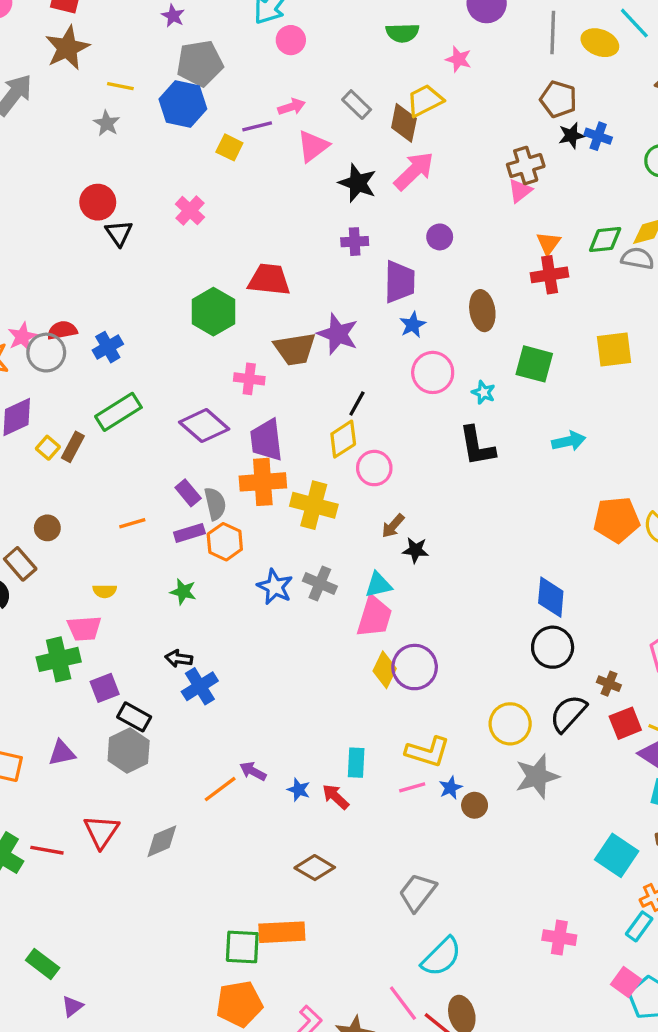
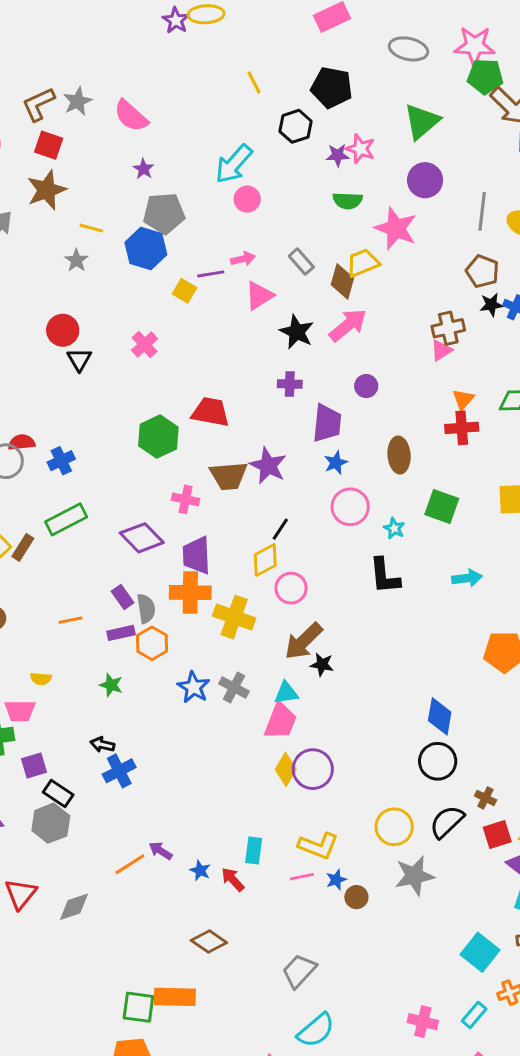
pink star: (459, 59) -> (396, 228), size x1.8
brown arrow: (393, 526) -> (304, 641), size x1.8
cyan rectangle: (639, 926) -> (474, 1015), moved

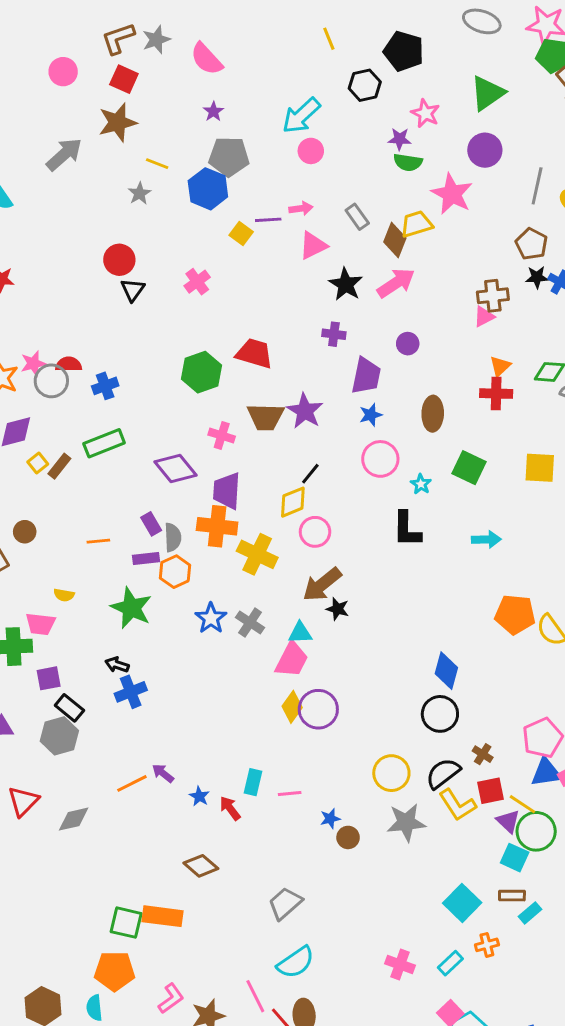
purple star: (338, 155) -> (400, 139), moved
green star: (111, 685) -> (131, 608), size x1.8
yellow L-shape: (318, 846) -> (457, 805), moved, turned 30
pink line: (302, 877) -> (290, 793), moved

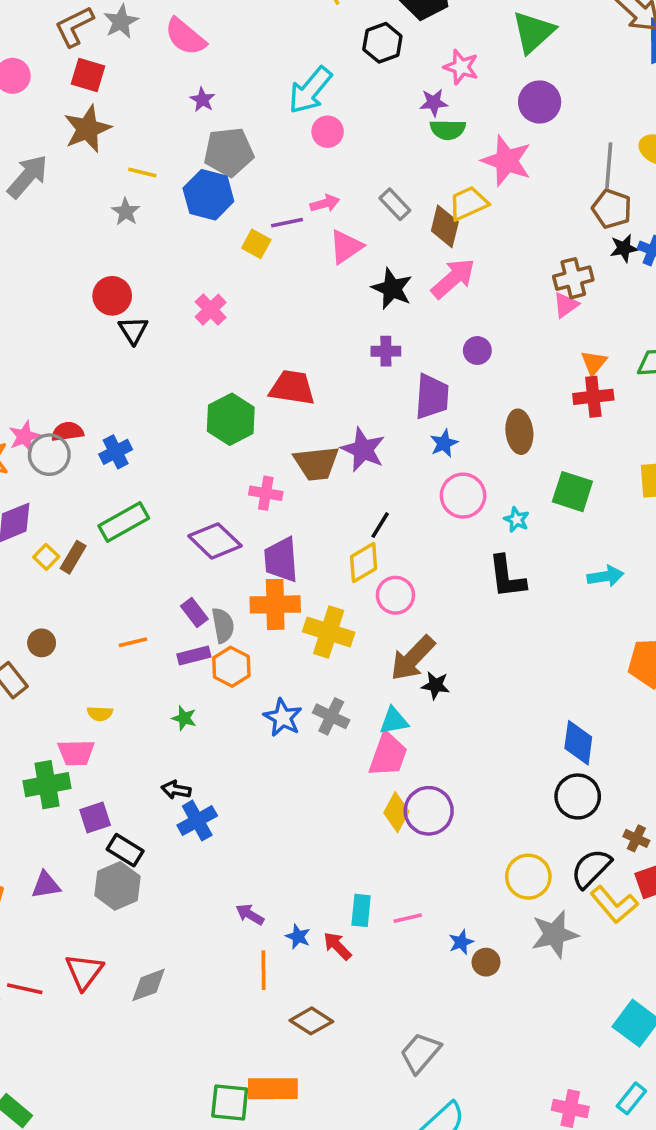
gray line: (537, 186) -> (609, 166), moved
green star: (131, 608) -> (184, 718), size x0.5
orange line: (132, 783) -> (264, 970), moved, turned -56

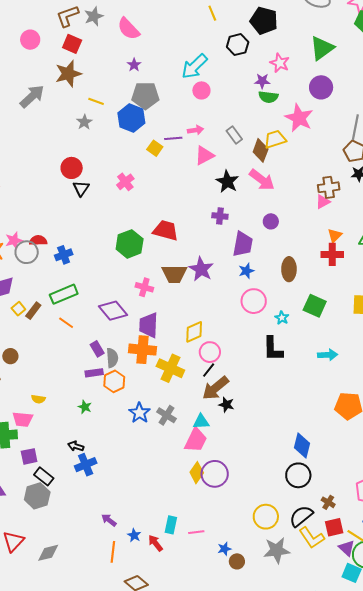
pink arrow: (453, 278) -> (262, 180), turned 72
black line: (380, 525) -> (209, 370), moved
orange line: (133, 642) -> (66, 323), moved, turned 42

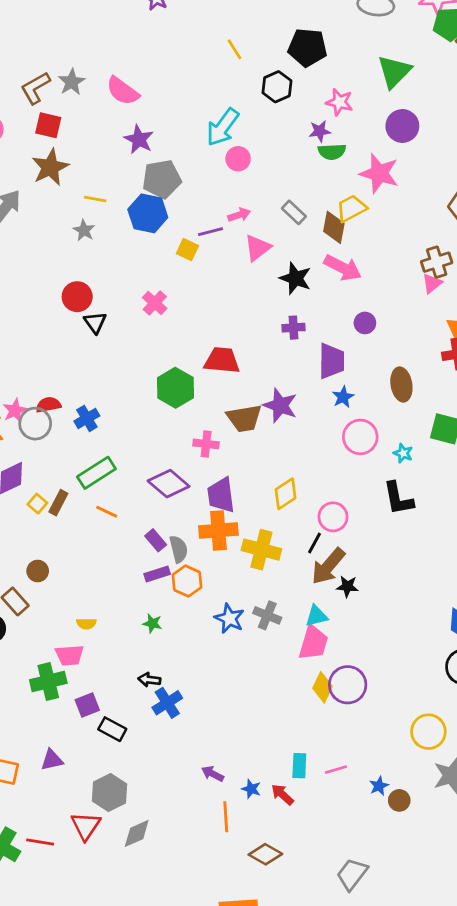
purple star: (134, 65) -> (139, 139), size x1.5
pink circle: (210, 352) -> (333, 517), moved
gray hexagon: (37, 496) -> (110, 792), moved

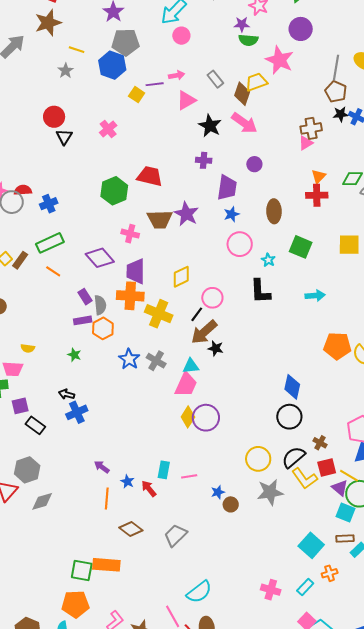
gray trapezoid: (352, 874) -> (175, 535), moved

